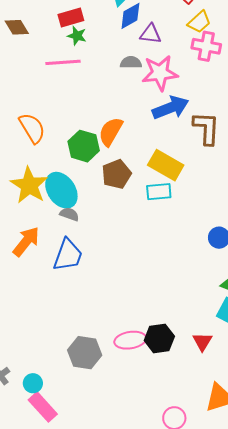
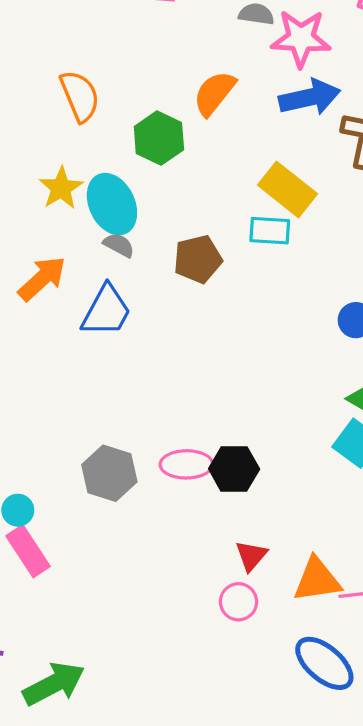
orange semicircle: (111, 132) -> (214, 93), moved
brown pentagon: (117, 174) -> (198, 259), moved
yellow star: (29, 185) -> (61, 188), size x0.7
red triangle: (202, 342) -> (251, 556), moved

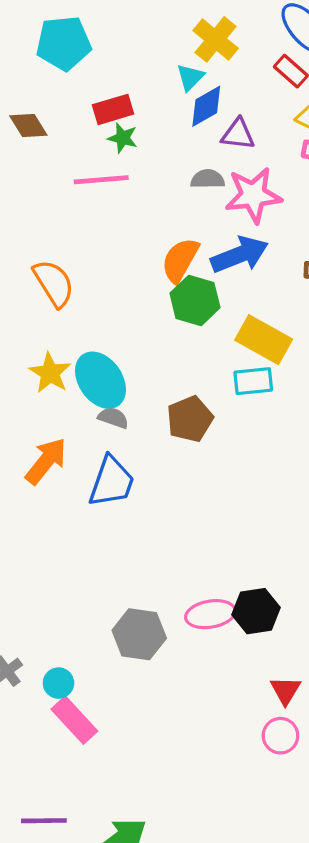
blue arrow: (310, 97) -> (240, 255), moved
green hexagon: (159, 138) -> (195, 300), moved

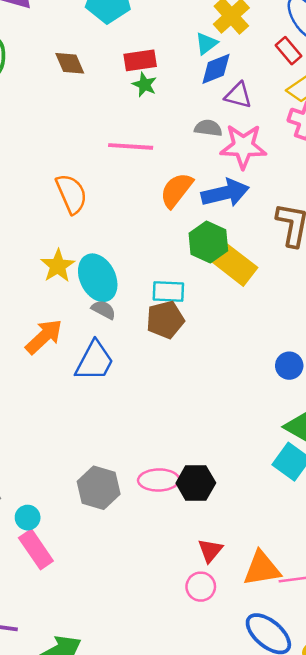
pink line: (101, 180) -> (131, 146), moved
green hexagon: (195, 300) -> (208, 242), moved
cyan rectangle: (253, 381) -> (168, 292), moved

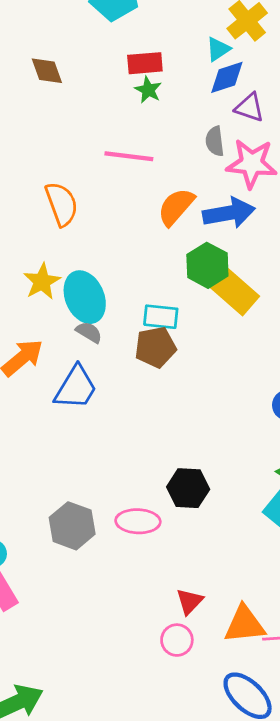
brown diamond: (70, 63) -> (47, 71), moved
gray semicircle: (208, 128) -> (215, 141), turned -108
black hexagon: (196, 483) -> (188, 488), moved

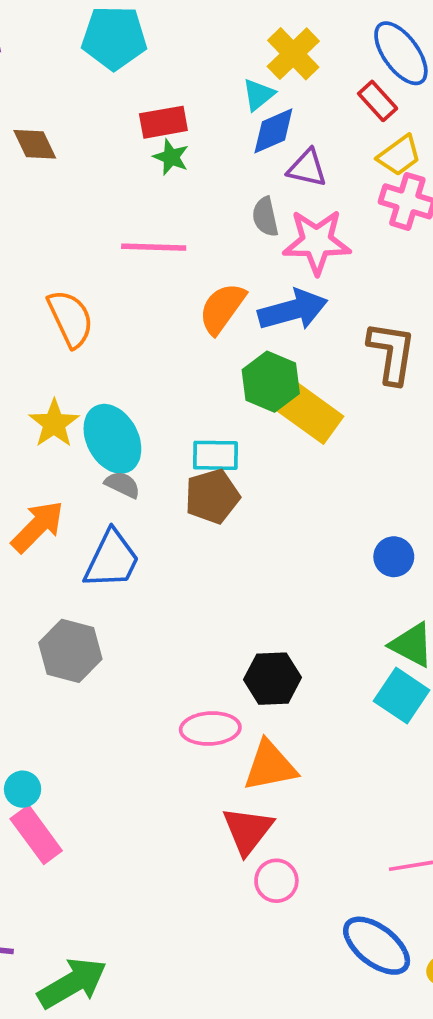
gray hexagon: (72, 526) -> (70, 651), moved
red triangle: (190, 601) -> (248, 830), moved, size x1.4
orange triangle: (245, 624) -> (270, 766), moved

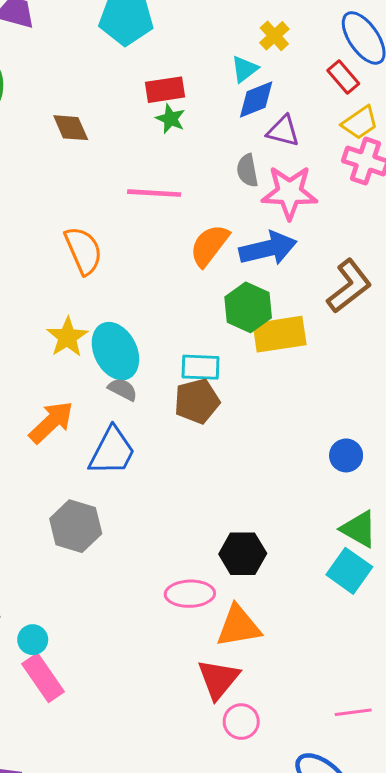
yellow cross: (293, 54) -> (274, 36), size x0.7
brown diamond: (35, 144) -> (71, 128), moved
brown L-shape: (392, 353) -> (349, 286), turned 42
yellow rectangle: (310, 413) -> (280, 334), turned -46

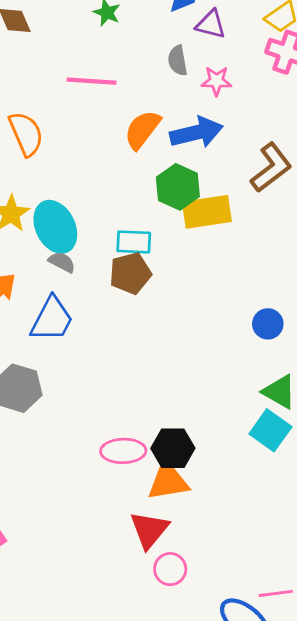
pink star: (289, 192) -> (216, 81), size x0.6
black hexagon: (243, 554) -> (173, 448), moved
pink line: (353, 712) -> (276, 593), moved

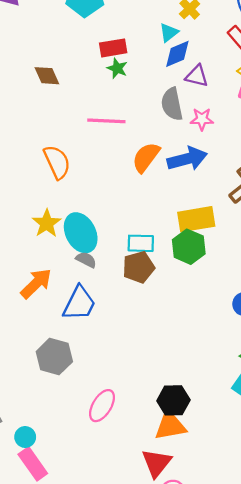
gray semicircle: (178, 61) -> (172, 104), size x1.4
green hexagon: (178, 187) -> (189, 247), moved
pink ellipse: (123, 451) -> (102, 406), moved, turned -56

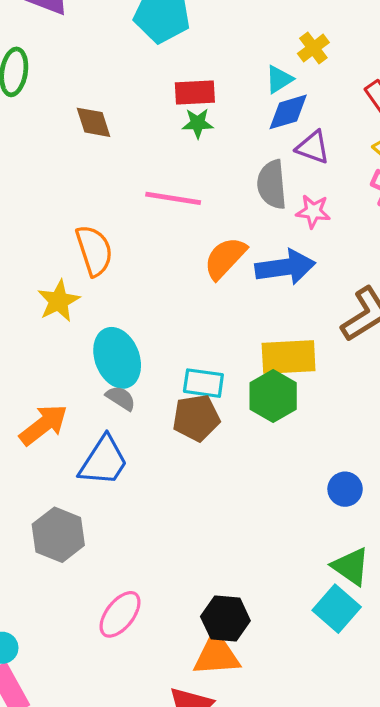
green star: (117, 68) -> (198, 123), turned -30
yellow star: (47, 223) -> (59, 301), moved

